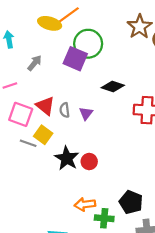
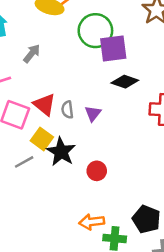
purple square: (75, 59) -> (113, 48), moved, turned -30
gray line: (28, 143) -> (24, 162), moved, turned -49
black star: (67, 158) -> (61, 152), moved

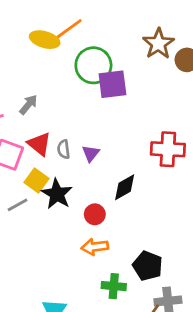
gray arrow: (32, 54) -> (28, 105), moved
black diamond: (125, 82) -> (125, 187), moved, turned -48
orange arrow: (92, 222) -> (95, 247), moved

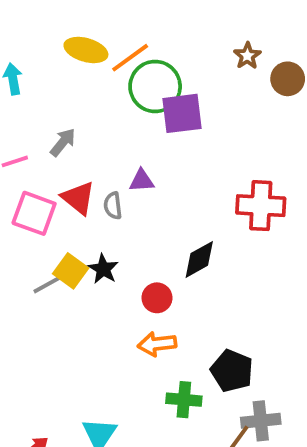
orange line: (69, 29) -> (130, 58), moved
brown star: (158, 44) -> (247, 56), size x0.6
purple triangle: (91, 153) -> (142, 181), moved, turned 48
yellow square: (37, 180) -> (71, 271), moved
black star: (57, 194) -> (103, 269), size x0.7

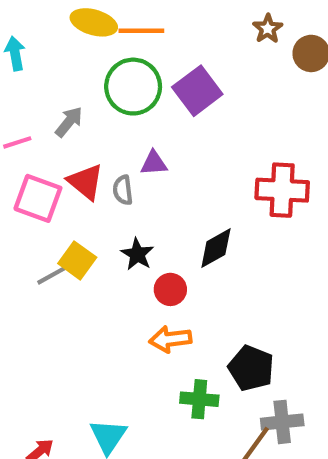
orange line: (130, 58) -> (141, 31), turned 36
green circle: (155, 86) -> (133, 87), moved
purple square: (182, 113) -> (197, 91), turned -30
black star: (103, 269) -> (137, 254), moved

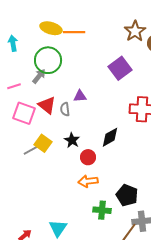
brown star: (268, 29) -> (135, 31), size x1.5
green circle: (133, 87) -> (48, 60), moved
purple square: (197, 91) -> (120, 68), moved

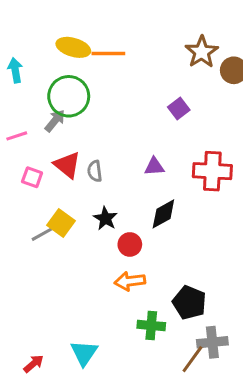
purple square: (120, 68) -> (179, 108), size x0.6
purple triangle: (80, 96) -> (154, 167), moved
pink square: (24, 113) -> (32, 177), size x0.6

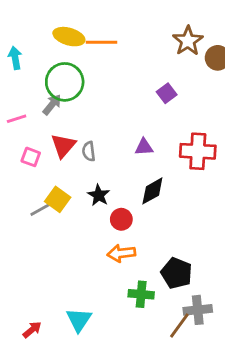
red triangle: (67, 165) -> (63, 146), turned 32

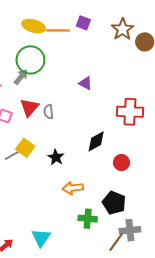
purple square: (167, 93) -> (83, 23), moved, turned -32
purple triangle: (144, 147) -> (85, 83), moved, turned 32
black star: (99, 195) -> (56, 157), moved
red circle: (121, 219) -> (121, 163), moved

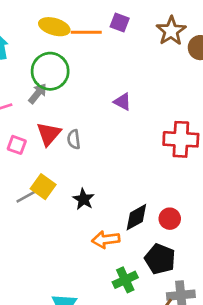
black diamond: (96, 141) -> (136, 217), moved
red circle: (121, 163) -> (170, 219), moved
green cross: (88, 219) -> (125, 280), turned -30

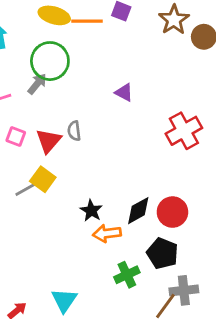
red triangle: (49, 134) -> (49, 141), moved
red cross: (181, 139) -> (184, 131), turned -32
black star: (84, 199) -> (91, 211), moved
red circle: (170, 219) -> (172, 212), size x1.4

